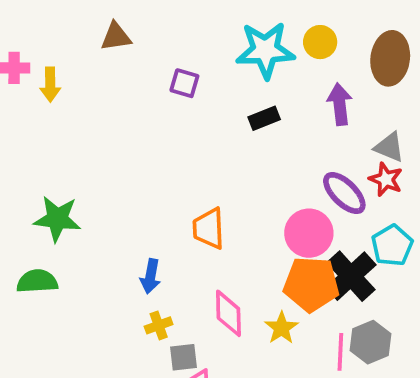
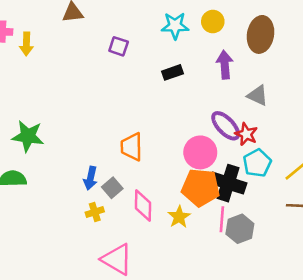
cyan star: (265, 50) -> (175, 26), size x0.7
red star: (386, 179) -> (246, 134), moved
black cross: (351, 276) -> (228, 183), turned -32
pink line: (340, 352) -> (222, 219), moved
gray square: (183, 357) -> (112, 188), moved, turned -36

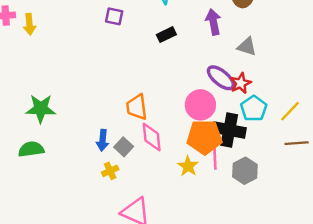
red star: (246, 134) -> (241, 83), turned 30
pink diamond: (143, 205) -> (152, 137), moved
pink line: (222, 219) -> (215, 158), moved

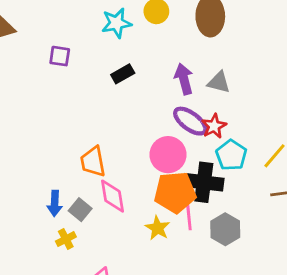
purple arrow: (213, 22) -> (184, 79), moved

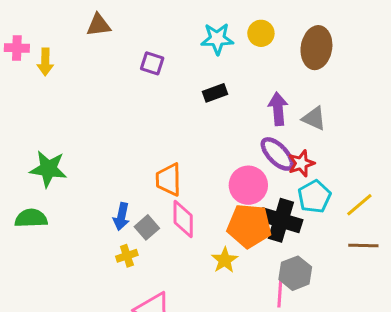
pink line: (189, 216) -> (280, 293), moved

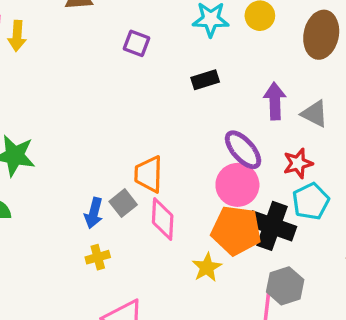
purple ellipse: (277, 154) -> (243, 150), moved
gray square: (147, 227) -> (123, 203), moved

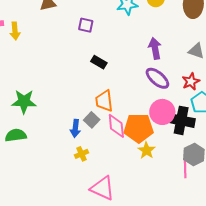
black rectangle: (205, 80) -> (99, 62), moved, turned 56
purple arrow: (275, 101) -> (155, 48), moved
pink circle: (237, 185) -> (162, 112), moved
orange pentagon: (236, 230) -> (139, 128), moved

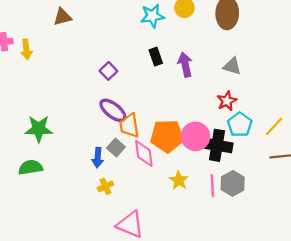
purple square: (86, 25) -> (108, 71), moved, turned 35
black rectangle: (99, 62) -> (156, 57), moved, turned 42
purple ellipse: (157, 78) -> (113, 110), moved
orange pentagon: (139, 128) -> (167, 136), moved
pink line: (185, 168) -> (212, 186), moved

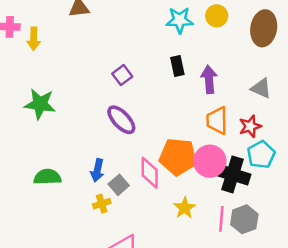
orange trapezoid: (129, 126) -> (217, 120), moved
green star: (39, 129) -> (40, 104), moved
gray square: (116, 148) -> (119, 185), moved
green semicircle: (30, 167) -> (47, 177), moved

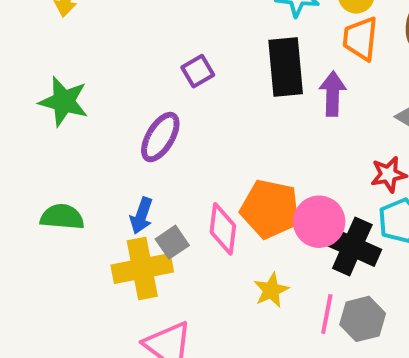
black rectangle: (177, 66) -> (286, 67), size x1.8
purple ellipse: (121, 120) -> (160, 137), moved, turned 68
orange trapezoid: (217, 120) -> (360, 39), moved
yellow cross: (102, 204) -> (142, 268), size x2.0

